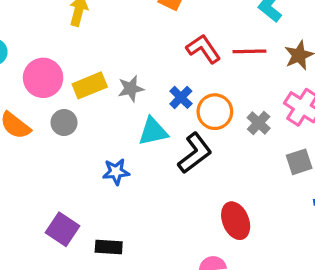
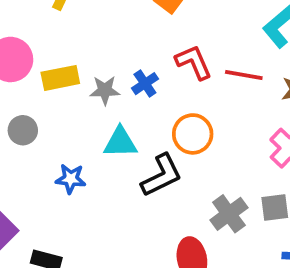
blue cross: (181, 97) -> (145, 84), moved
gray circle: (64, 123) -> (23, 130), moved
gray cross: (259, 123) -> (229, 214), moved, size x1.4

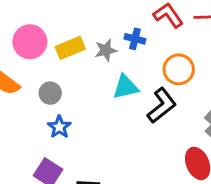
blue cross: (145, 84) -> (135, 39), turned -30
blue star: (71, 179) -> (59, 127), moved, turned -30

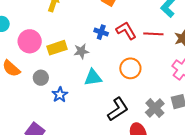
blue cross: (135, 39) -> (101, 32), moved
black L-shape: (162, 105) -> (118, 109), moved
blue star: (59, 127) -> (60, 95), moved

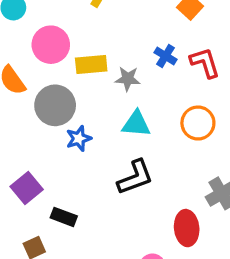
gray circle: (41, 78) -> (55, 105), size x1.6
black L-shape: (118, 109) -> (135, 177), moved

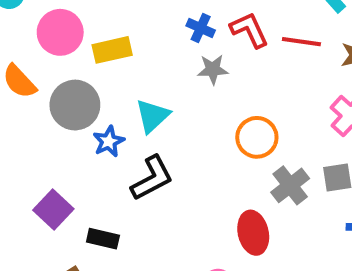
gray star: (128, 79) -> (213, 69), moved
orange circle: (198, 123) -> (257, 137), moved
cyan triangle: (136, 124) -> (152, 116), moved, turned -40
black L-shape: (135, 177) -> (152, 178), moved

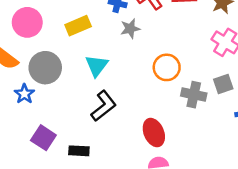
yellow rectangle: (112, 50) -> (78, 26), moved
blue star: (109, 141) -> (24, 94), moved
gray cross: (290, 185) -> (194, 95), turned -30
red ellipse: (253, 233) -> (154, 133), moved

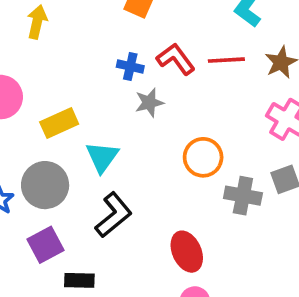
yellow rectangle: (78, 26) -> (59, 123), moved
gray circle: (45, 68) -> (45, 185), moved
purple square: (43, 138) -> (45, 245), moved, turned 30

